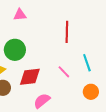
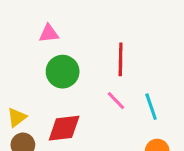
green circle: (15, 50) -> (63, 72), moved
pink line: (64, 72) -> (116, 101), moved

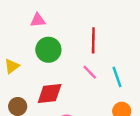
yellow triangle: (17, 117) -> (12, 66), moved

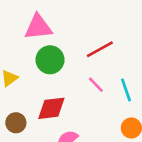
pink triangle: (38, 20) -> (38, 27), size x1.6
red line: (93, 40) -> (100, 49), turned 60

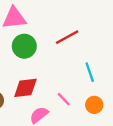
pink line: (96, 85) -> (64, 99), moved

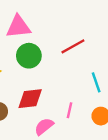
pink line: (64, 99) -> (69, 110), turned 56

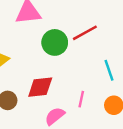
green circle: (29, 56) -> (55, 42), moved

